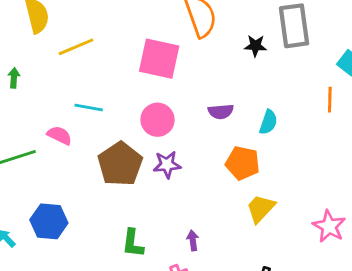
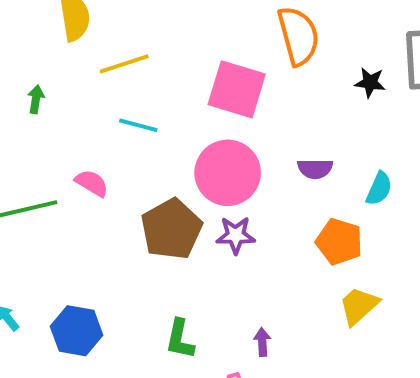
cyan line: (89, 108) -> (138, 125), moved
pink circle: (157, 120) -> (228, 173), size x1.4
blue hexagon: (49, 221) -> (77, 331), moved

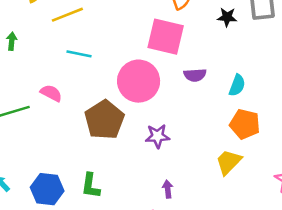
pink square: (237, 89) -> (166, 37), moved
purple star: (236, 235) -> (157, 136), moved
orange pentagon: (339, 242) -> (245, 124), moved
green L-shape: (180, 339) -> (91, 186), moved

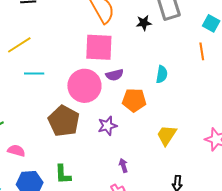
purple semicircle: (195, 75) -> (115, 75), moved
pink semicircle: (51, 93) -> (16, 151), moved
orange pentagon: (245, 124) -> (134, 100), moved

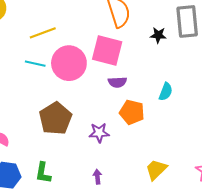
yellow line: (19, 45) -> (43, 33), moved
pink circle: (84, 86) -> (69, 63), moved
yellow trapezoid: (167, 135) -> (156, 170), moved
purple arrow: (123, 165) -> (97, 177), moved

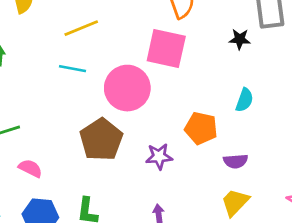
black star: (158, 35) -> (240, 39), moved
pink circle: (69, 63) -> (127, 88), moved
purple semicircle: (117, 82) -> (236, 161), moved

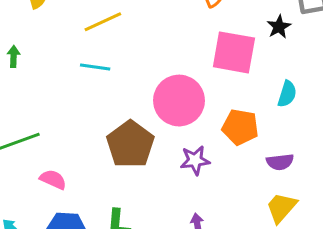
black star: (240, 39) -> (279, 27), turned -30
pink square: (166, 49) -> (234, 52), moved
pink circle: (127, 88) -> (179, 101), moved

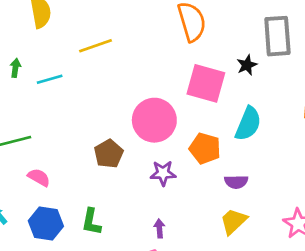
cyan line: (95, 67) -> (50, 79), moved, turned -30
cyan semicircle: (287, 94) -> (248, 124), size x1.5
brown pentagon: (130, 144) -> (109, 154), size x0.7

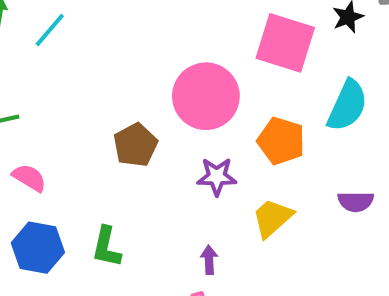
cyan line: (50, 79) -> (50, 30), turned -35
purple semicircle: (236, 182) -> (356, 202), moved
yellow trapezoid: (233, 221) -> (272, 218), moved

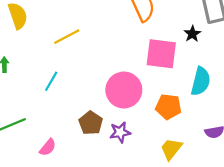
cyan line: (50, 30) -> (51, 81), moved
purple star: (217, 177) -> (120, 132), moved
pink semicircle: (29, 178) -> (48, 147), moved, turned 108

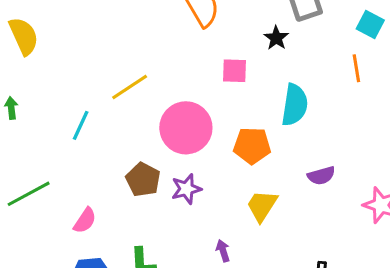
yellow line: (67, 37) -> (130, 87), moved
pink square: (161, 54) -> (234, 71), size x0.6

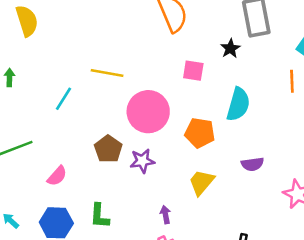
yellow line: (130, 87) -> (107, 73), turned 36

